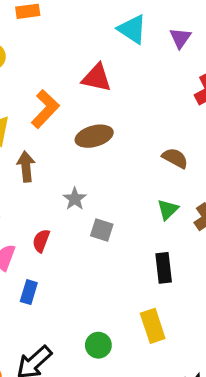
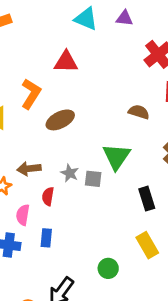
purple triangle: (180, 38) -> (125, 18), turned -48
brown ellipse: (94, 136) -> (60, 120), moved
brown arrow: (26, 167) -> (29, 169), moved, turned -80
gray star: (75, 199) -> (70, 173), moved
green triangle: (168, 210) -> (116, 157), moved, size x1.6

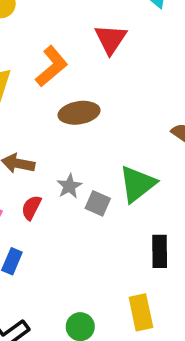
red triangle: (66, 62) -> (111, 39), turned 45

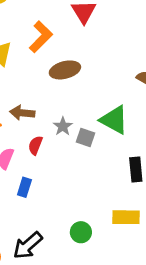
green triangle: (137, 184) -> (114, 120), turned -48
yellow rectangle: (141, 312) -> (126, 217), turned -72

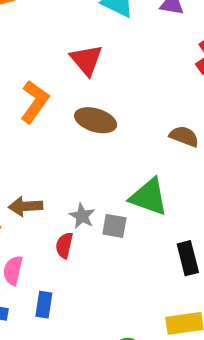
brown ellipse: (65, 70) -> (96, 120), moved, turned 40
red semicircle: (35, 145) -> (64, 245), moved

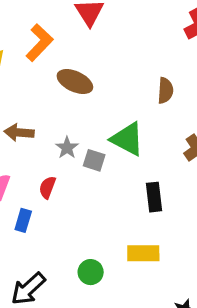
brown ellipse: (96, 120) -> (75, 82), moved
brown semicircle: (184, 136) -> (165, 91), turned 65
red semicircle: (64, 245) -> (47, 187), moved

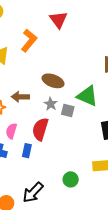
brown ellipse: (75, 82) -> (53, 81), moved
red semicircle: (47, 187) -> (40, 129), size x1.6

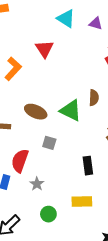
green triangle: (87, 96) -> (71, 110), moved
gray star: (51, 104) -> (37, 184), moved

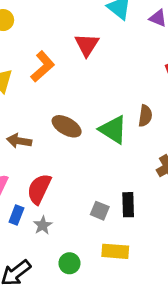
gray square: (49, 143) -> (100, 211), moved
gray star: (37, 184) -> (43, 225), moved

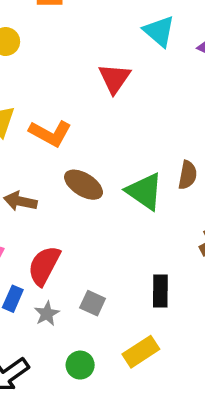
orange L-shape: (43, 67) -> (50, 133), moved, turned 68
gray square: (100, 211) -> (93, 303), moved
yellow rectangle: (115, 251) -> (141, 352), turned -40

